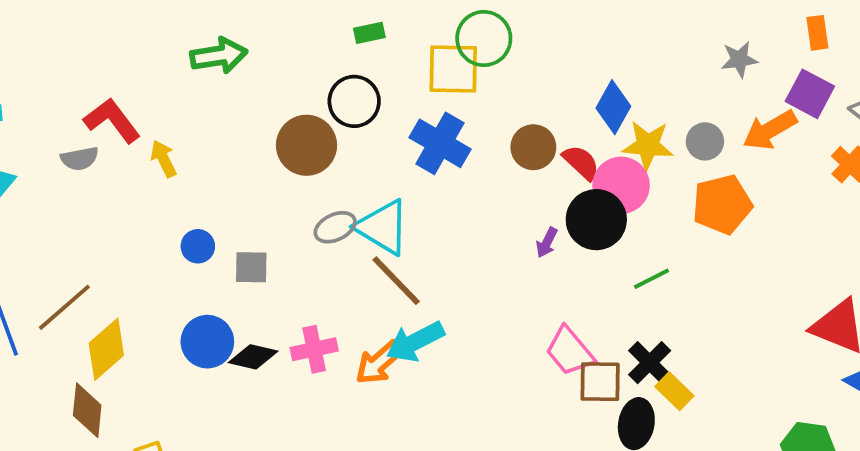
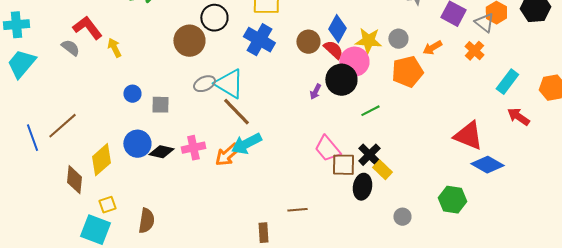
blue diamond: (613, 107) -> (337, 29), moved
orange arrow: (770, 130) -> (432, 48), moved, size x0.7
gray semicircle: (80, 159) -> (70, 48), turned -132
yellow diamond: (106, 349) -> (101, 160), moved

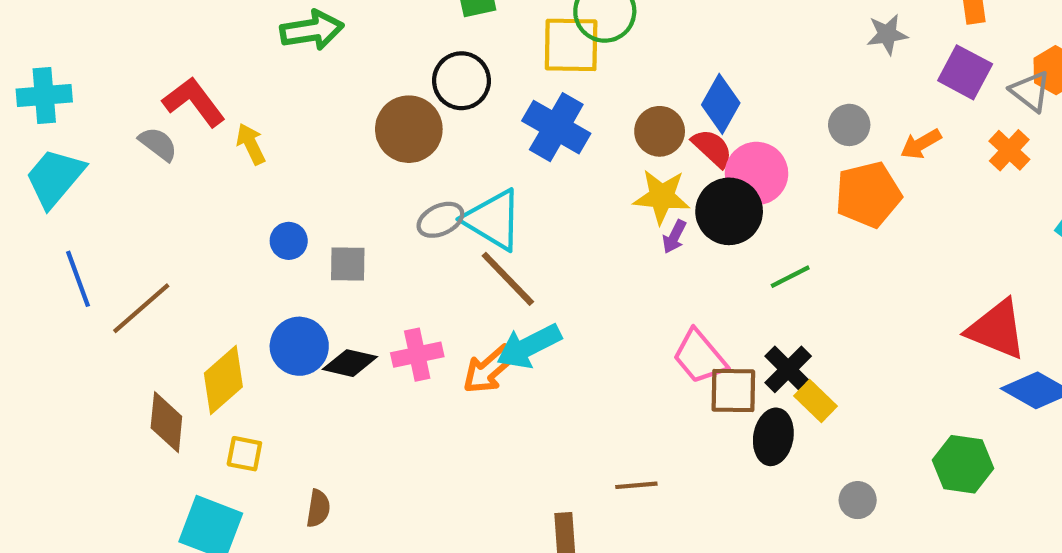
yellow star: (368, 41) -> (662, 197), moved
blue line: (32, 138) -> (78, 279), moved
yellow square: (107, 205) -> (244, 454), moved, turned 30
brown semicircle: (146, 221) -> (318, 508), size x0.7

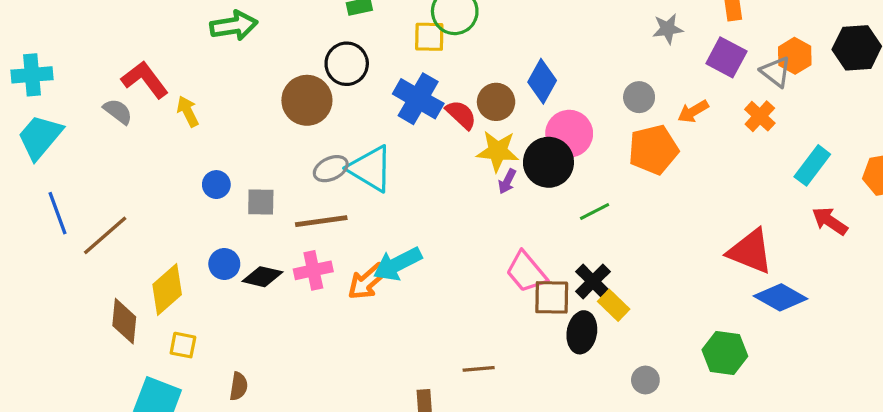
yellow square: (571, 45) -> (429, 37), size x0.7
red semicircle: (712, 148) -> (461, 115), moved
brown line: (508, 279) -> (321, 221), moved, turned -54
blue circle: (299, 346) -> (224, 264), size x0.7

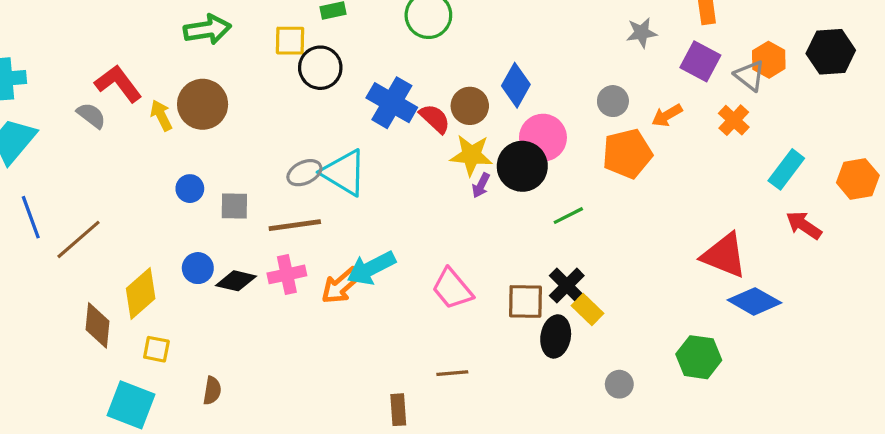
yellow square: (429, 37) -> (290, 41), moved
brown circle: (307, 100) -> (203, 104), moved
pink trapezoid: (526, 272) -> (452, 289), moved

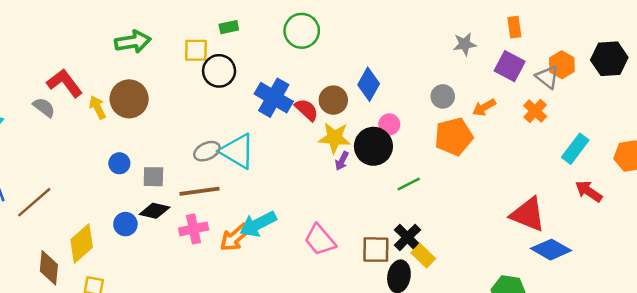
pink circle: (543, 138) -> (389, 124), size x0.6
black diamond: (236, 281) -> (155, 211), moved

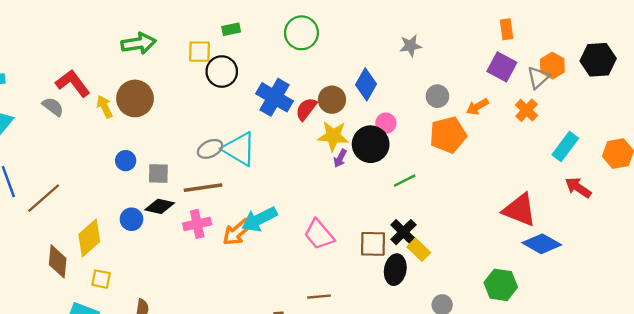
gray star: (465, 44) -> (410, 46), moved
gray triangle: (547, 77) -> (538, 77), turned 40
red semicircle: (307, 110) -> (306, 109), turned -95

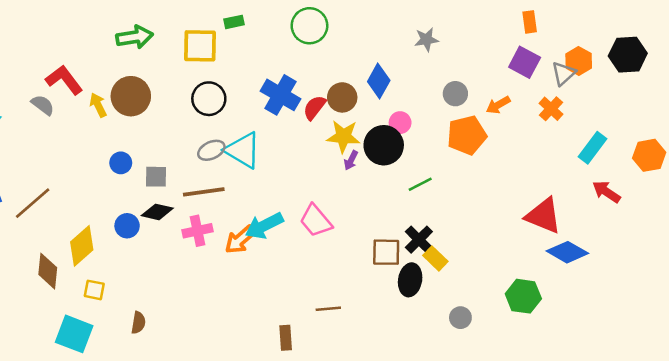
yellow square: (199, 52) -> (200, 46), size x1.4
black circle: (222, 72) -> (209, 99), moved
pink trapezoid: (319, 234) -> (316, 221), moved

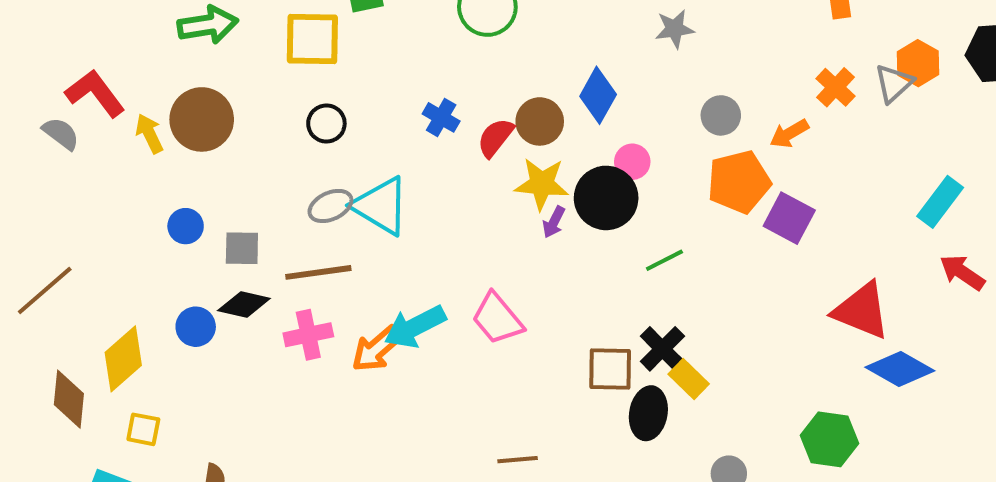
purple square: (525, 62) -> (789, 218), moved
blue cross: (281, 95) -> (441, 117), size x0.6
black circle: (209, 99) -> (326, 123), size x0.7
orange cross: (551, 109) -> (835, 87), moved

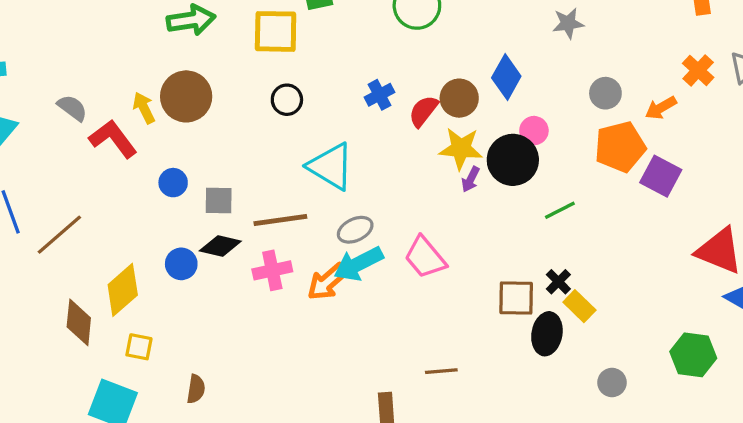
red L-shape: (95, 93) -> (113, 139), moved
blue cross: (441, 117) -> (380, 95), turned 32
gray ellipse: (330, 206) -> (355, 230), moved
black cross: (662, 349) -> (558, 282), size x0.7

